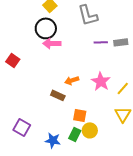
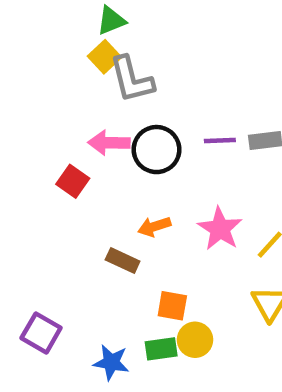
gray L-shape: (88, 15) -> (132, 79), moved
black circle: (46, 28) -> (157, 150), moved
red square: (13, 60) -> (73, 181), moved
green rectangle: (75, 134) -> (161, 349), turned 56

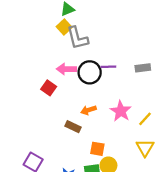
purple line: (220, 141) -> (108, 67), moved

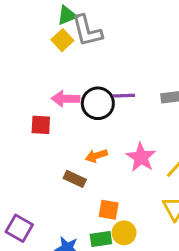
gray L-shape: (77, 38) -> (87, 31), moved
red square: (49, 88) -> (41, 125), turned -32

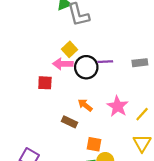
yellow square: (62, 40) -> (69, 49), moved
orange arrow: (96, 156) -> (85, 105), turned 56

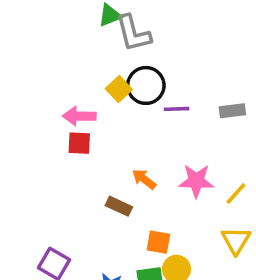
pink arrow: (63, 64) -> (79, 116), moved
black circle: (86, 67) -> (146, 85), moved
pink star: (118, 106) -> (196, 181), turned -30

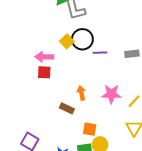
orange arrow: (144, 179) -> (81, 93), turned 40

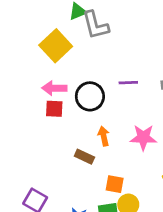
black circle: (82, 39) -> (90, 96), moved
yellow square: (67, 41) -> (56, 46), moved, size x1.6

